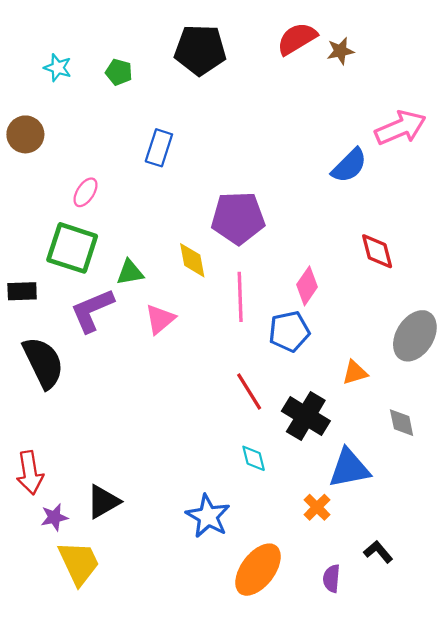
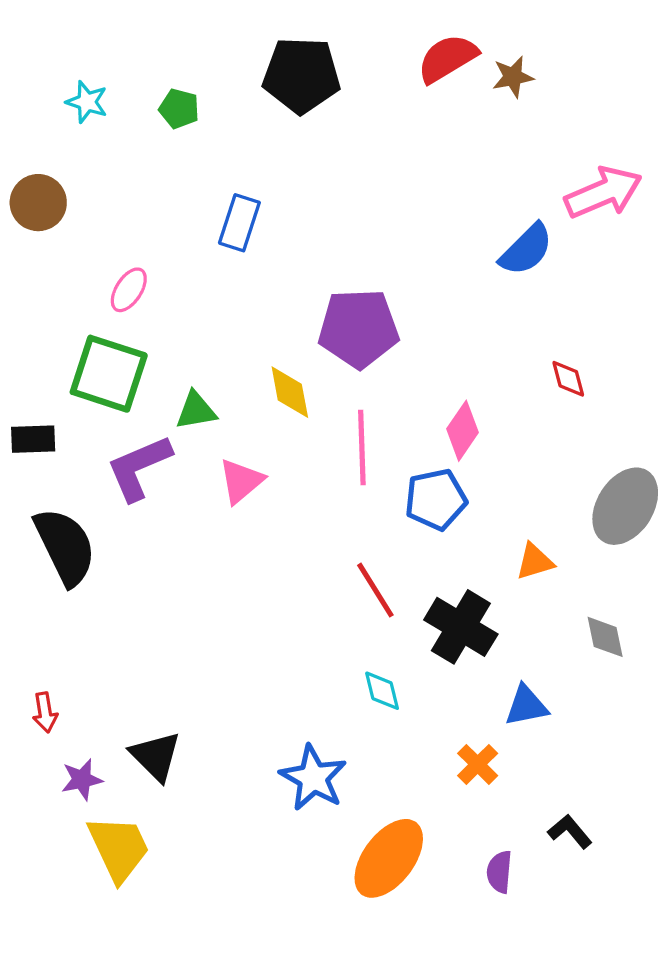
red diamond: (377, 251) -> (568, 379), size x0.7
blue triangle: (349, 468) -> (526, 706), size x0.7
red arrow: (30, 473) -> (45, 712), size x0.6
black triangle: (103, 502) -> (156, 756), turned -45

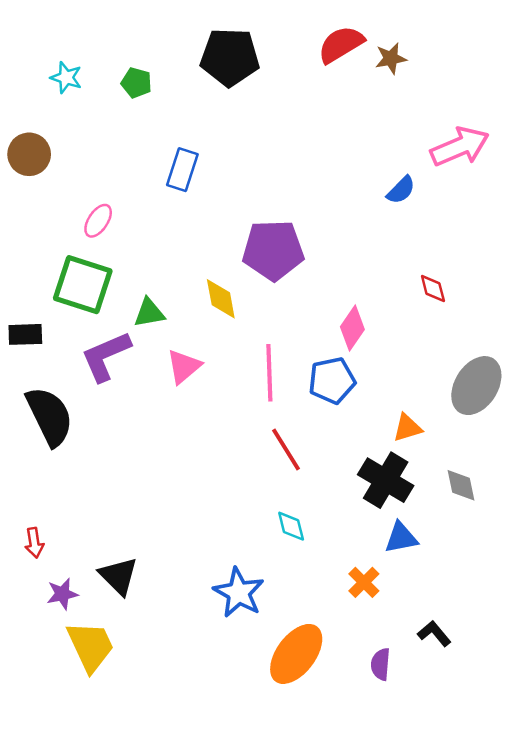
blue semicircle: (526, 250) -> (401, 190), size x0.7
pink line: (362, 447) -> (269, 373), moved
black cross: (461, 627) -> (386, 480), moved

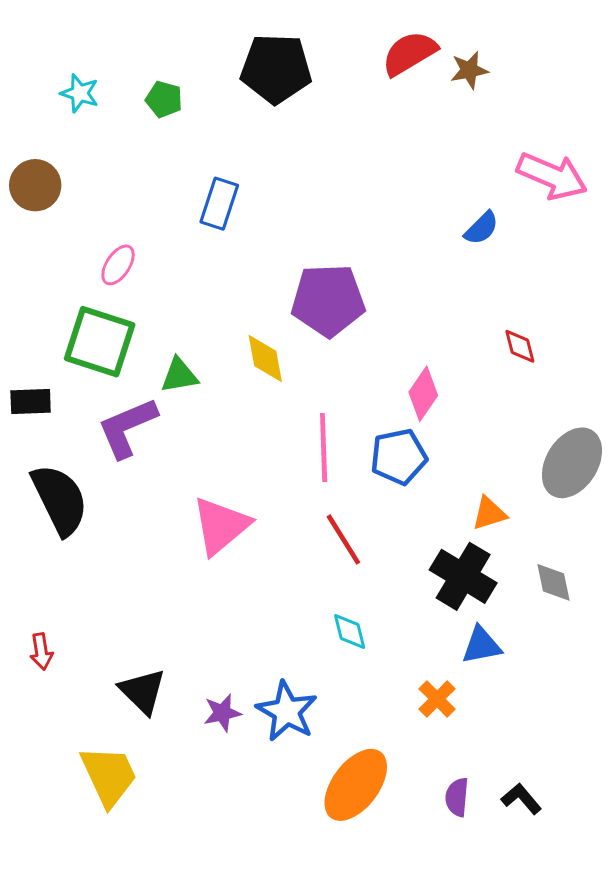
pink arrow: (460, 147) -> (552, 176), turned 46
pink triangle: (184, 366) -> (221, 526), moved, size x1.4
purple star: (62, 594) -> (222, 713), moved
black L-shape: (434, 633) -> (521, 799), moved

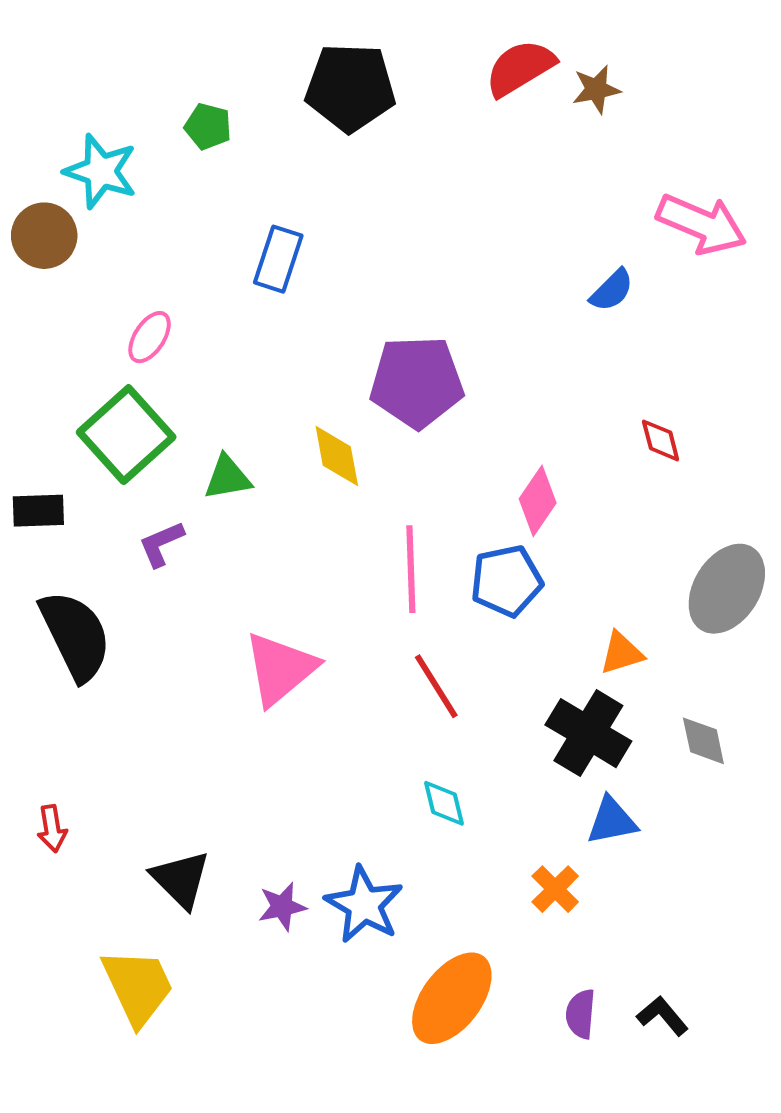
cyan star: (80, 93) -> (101, 171), moved, size x1.5
green square: (100, 342) -> (126, 435), turned 30
purple L-shape: (127, 428) -> (161, 544), size x0.6

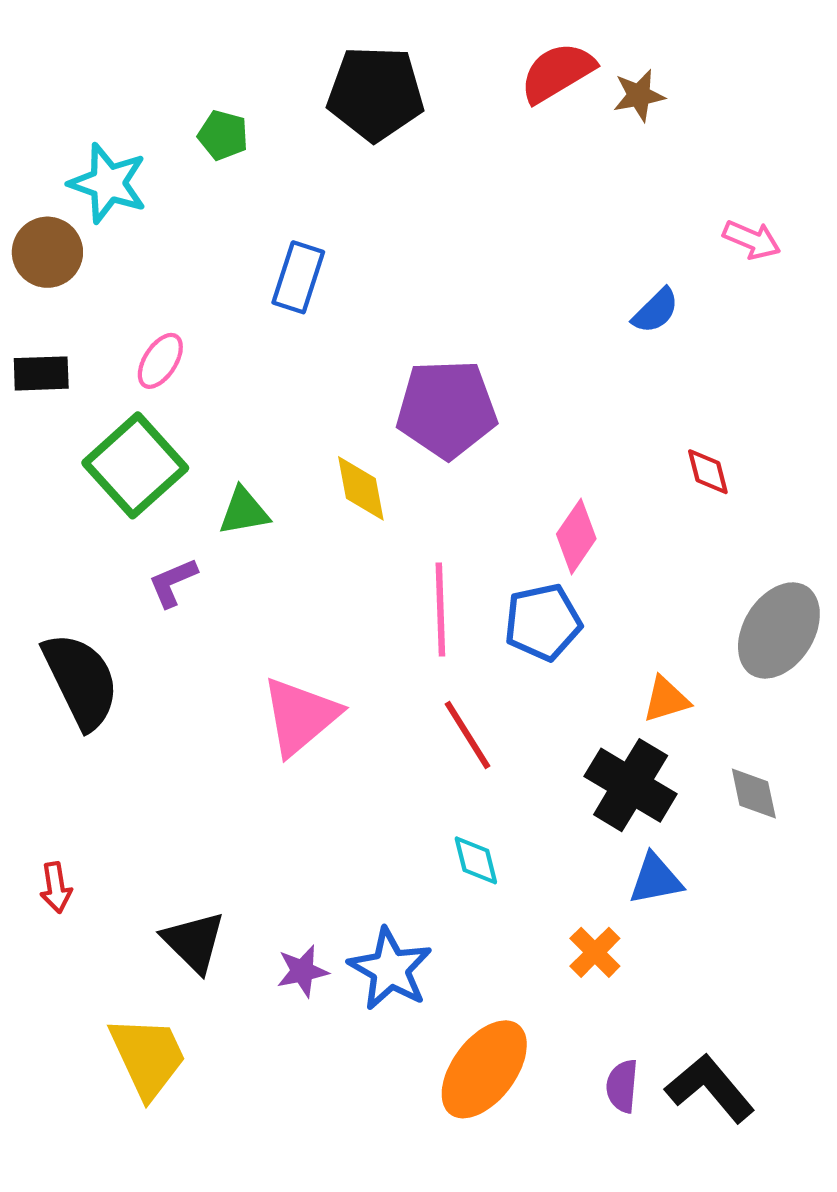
pink arrow: (701, 224) -> (752, 240), size x0.6
black rectangle: (38, 511) -> (41, 373), moved
black L-shape: (662, 1016) -> (710, 1088), size x1.6

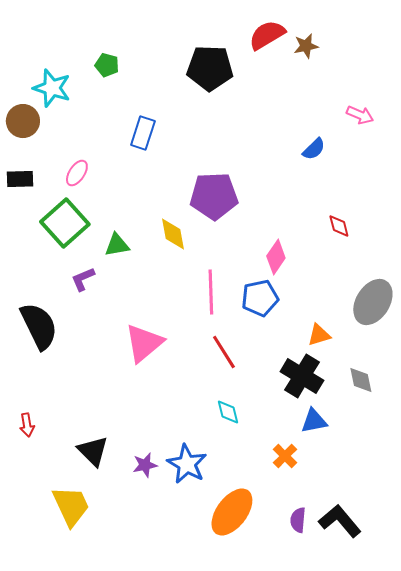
black pentagon: (376, 93) -> (210, 68), moved

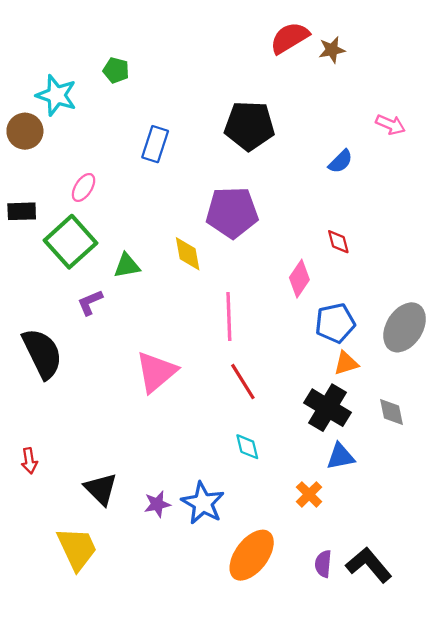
black pentagon: (210, 68) -> (249, 126), moved
black rectangle: (20, 179) -> (22, 211), moved
red diamond: (339, 226) -> (338, 242), moved
blue pentagon: (260, 298) -> (335, 323), moved

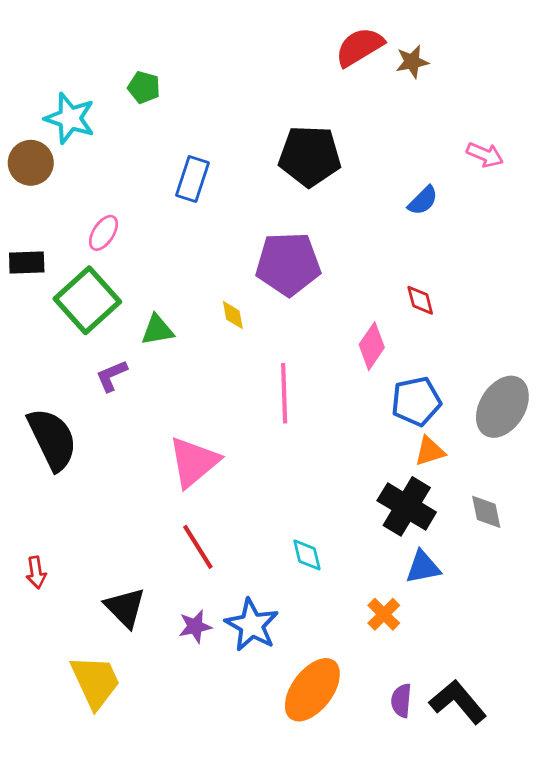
yellow diamond: (188, 254) -> (233, 315), size x0.7
red line: (243, 382) -> (198, 547), moved

